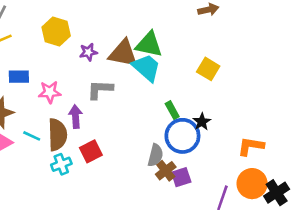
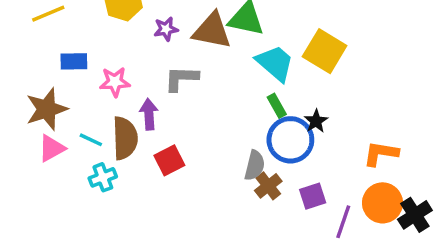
cyan trapezoid: (146, 68) -> (275, 63), moved
yellow square: (208, 69) -> (325, 51), size x1.4
cyan cross: (61, 164) -> (103, 177), moved
purple square: (181, 177) -> (313, 196), moved

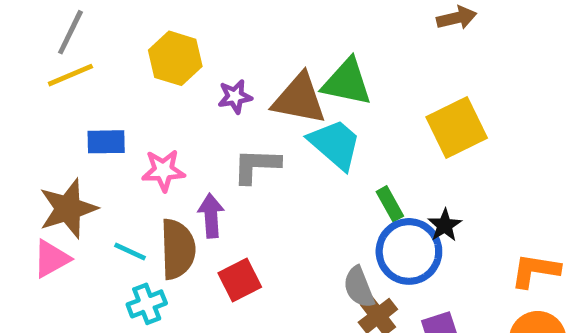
yellow square: (325, 51) -> (457, 127), turned 33
cyan trapezoid: (275, 63) -> (335, 144), moved
pink triangle: (52, 148) -> (51, 259), moved
gray semicircle: (255, 165) -> (359, 287), turned 144

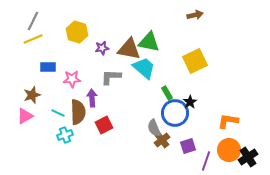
brown star: (68, 209) -> (32, 95), size x0.7

